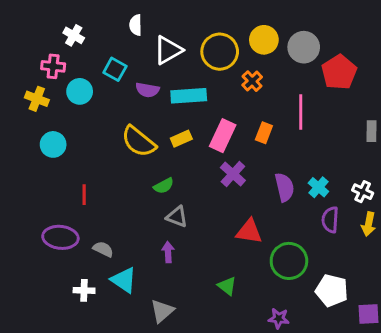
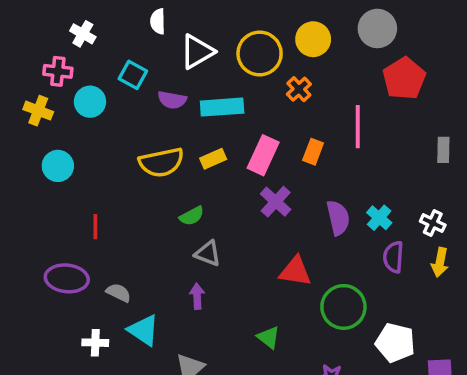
gray circle: (304, 47) -> (377, 28), moved
yellow semicircle: (139, 142) -> (161, 162), turned -51

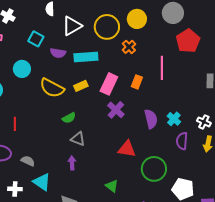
cyan circle: (90, 102) -> (22, 69), moved
yellow semicircle: (161, 162) -> (52, 88), turned 40

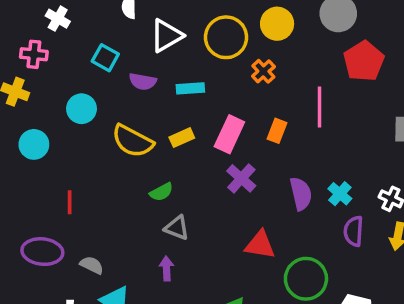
cyan rectangle: (86, 57) -> (190, 88), size x0.7

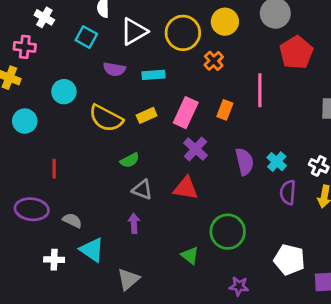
cyan square: (105, 58) -> (86, 37), moved
red triangle: (260, 245) -> (186, 188), moved
green circle: (306, 279) -> (228, 232), moved

